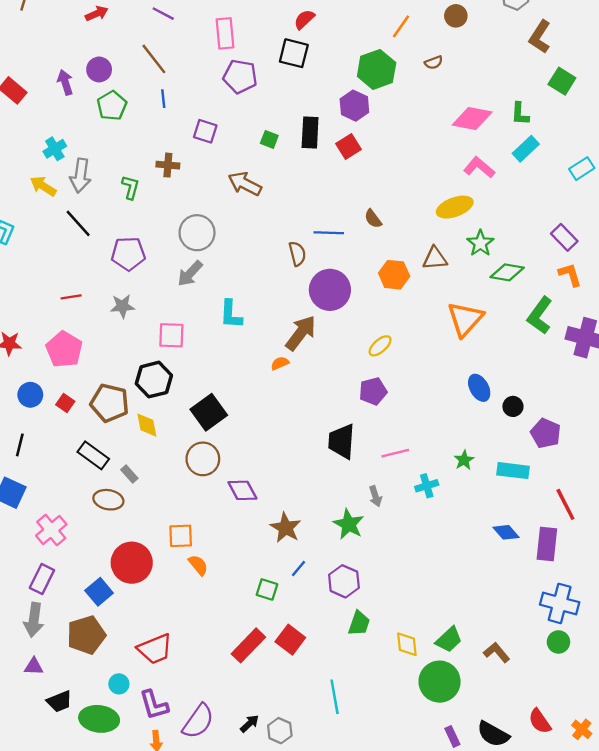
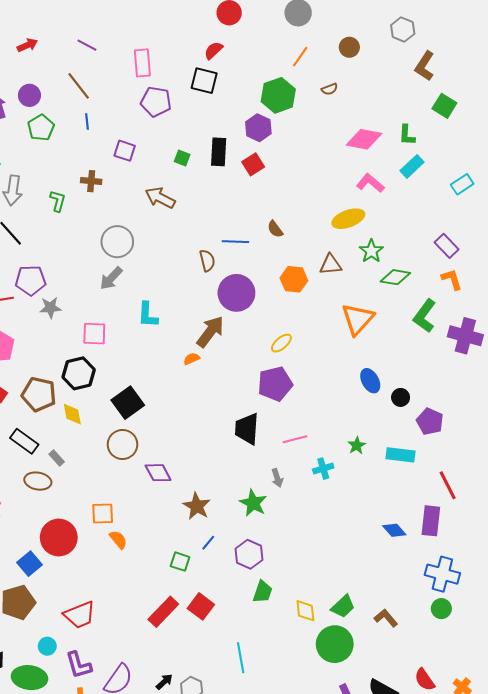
purple pentagon: (128, 254) -> (31, 280), moved
purple pentagon: (373, 391) -> (275, 384), size x1.4
blue diamond: (506, 532) -> (394, 530), moved

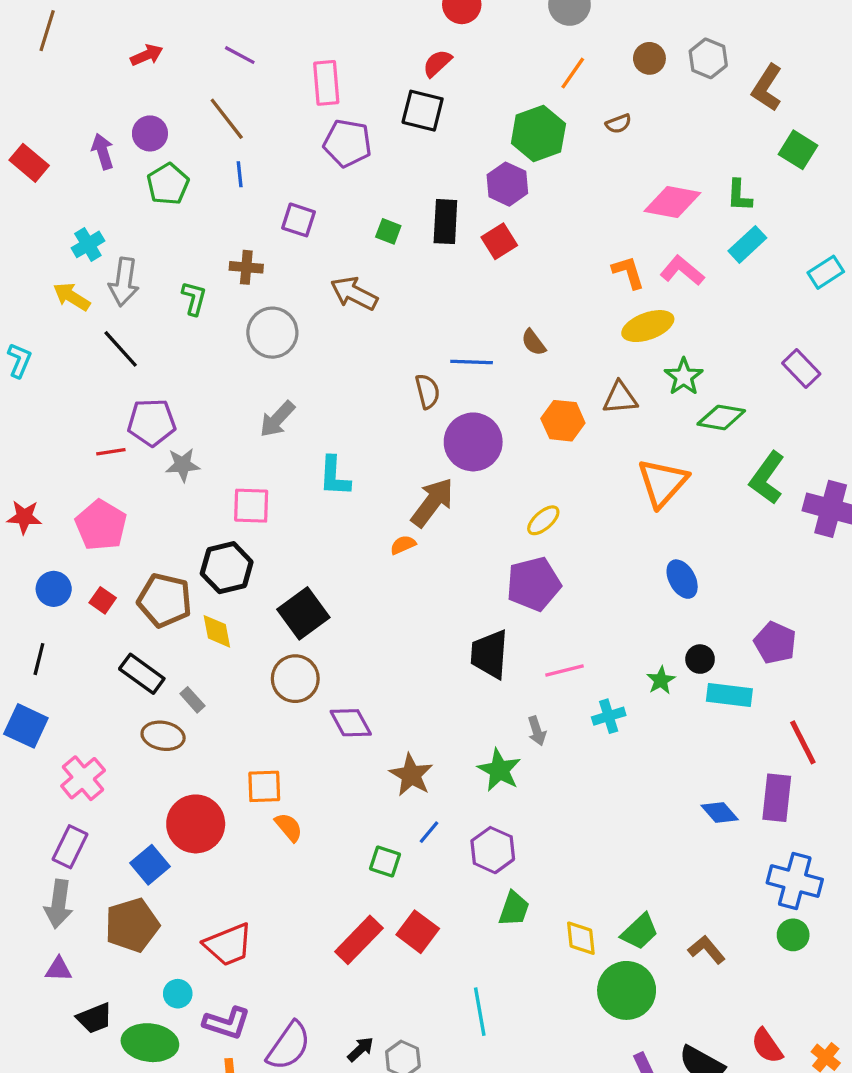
gray hexagon: (403, 29) -> (708, 58), moved
gray circle: (117, 242) -> (272, 333), moved
orange L-shape: (452, 279) -> (628, 272), moved
black circle: (401, 397) -> (700, 659), moved
purple L-shape: (79, 665) -> (227, 1023), turned -56

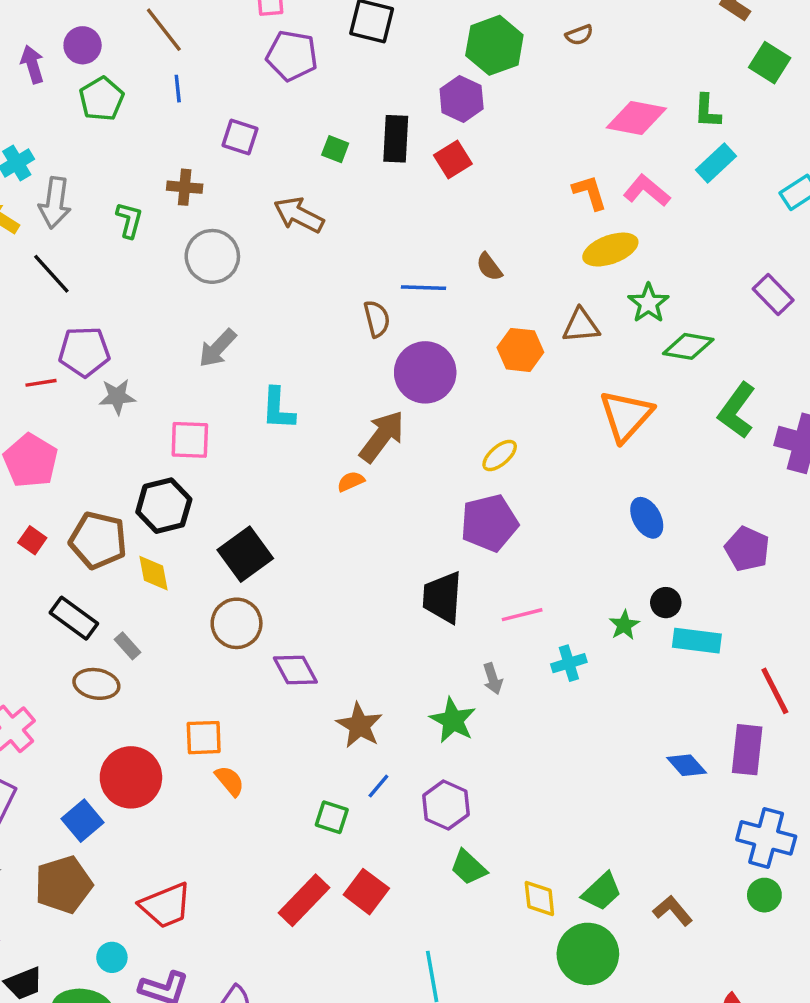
purple pentagon: (775, 643) -> (747, 549), moved
green trapezoid: (514, 909) -> (468, 867), turned 114

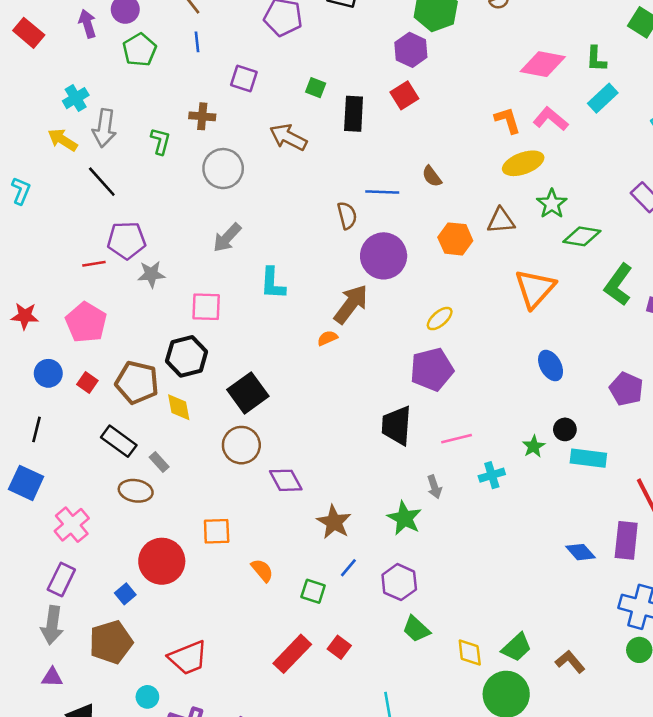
black rectangle: (396, 139) -> (354, 114), moved
orange semicircle: (230, 781) -> (262, 570), moved
blue square: (83, 821) -> (125, 594), size x0.7
red square: (366, 892) -> (339, 647), size x0.7

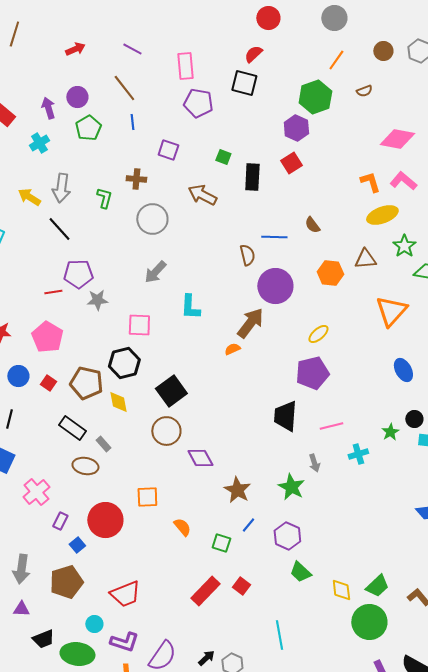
cyan cross: (76, 98) -> (39, 143), moved
purple rectangle: (61, 579) -> (60, 521), moved, size x0.7

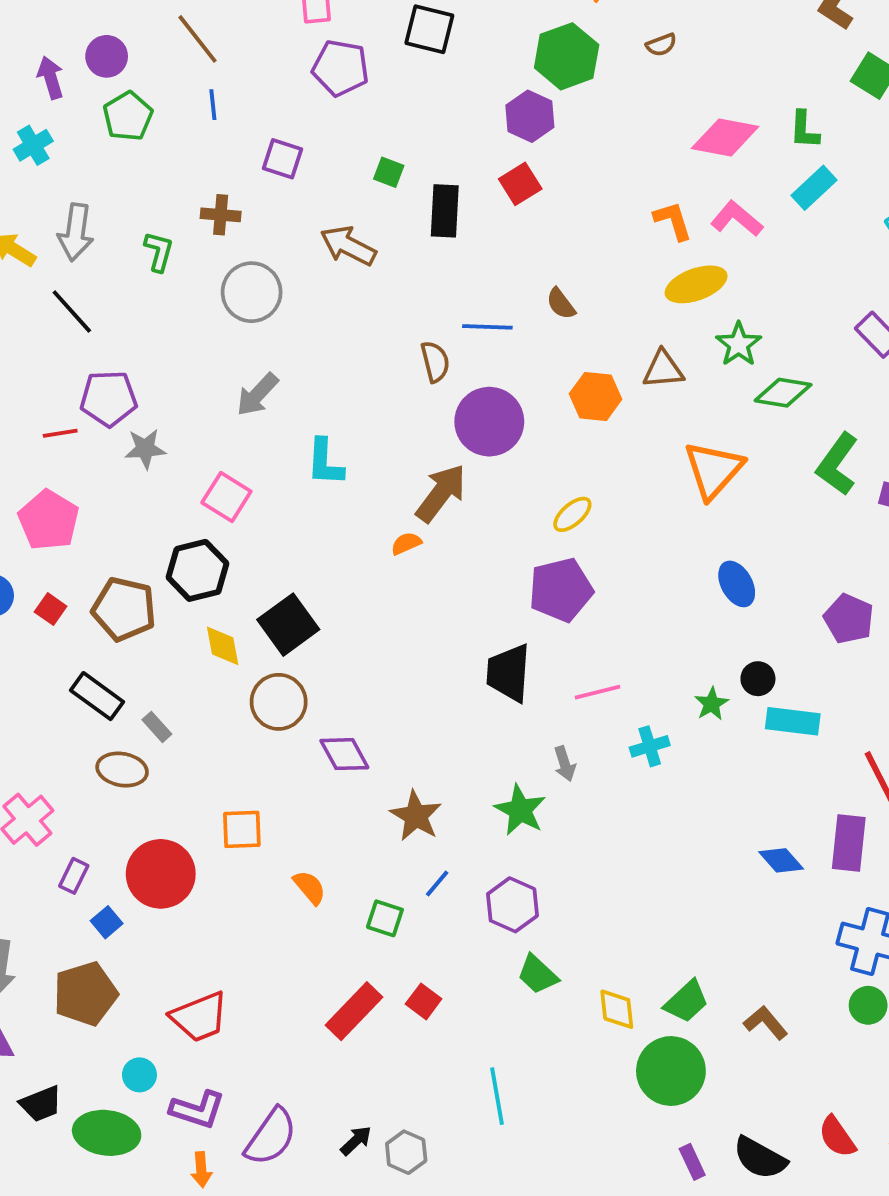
pink square: (139, 325) -> (226, 497), turned 30
yellow diamond: (118, 402) -> (223, 646), moved

